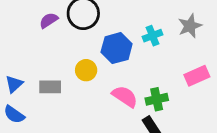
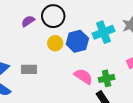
cyan cross: (153, 36) -> (104, 32), size x1.5
yellow circle: (86, 70) -> (55, 43), moved

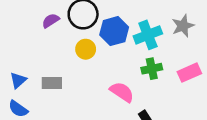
blue hexagon: (77, 41) -> (114, 31), moved
green cross: (107, 78) -> (152, 69), moved

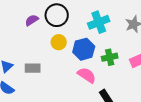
blue hexagon: (114, 31) -> (84, 49), moved
cyan cross: (148, 35) -> (99, 22), moved

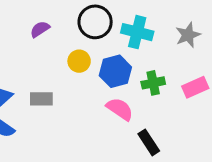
black circle: (57, 15) -> (95, 22), moved
cyan cross: (99, 22) -> (137, 32), turned 35

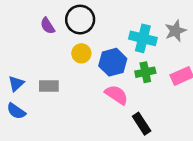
black circle: (95, 22) -> (80, 20), moved
purple semicircle: (40, 29) -> (48, 26), turned -90
cyan cross: (137, 32) -> (143, 38), moved

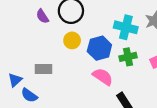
blue triangle: (16, 83) -> (15, 80), moved
blue semicircle: (16, 111) -> (29, 95), moved

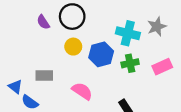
pink semicircle: (103, 77) -> (82, 91), moved
blue triangle: (15, 80) -> (15, 87), turned -40

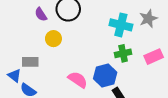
yellow circle: (73, 47) -> (53, 39), moved
blue hexagon: (101, 54) -> (105, 75), moved
gray rectangle: (44, 76) -> (30, 62), moved

